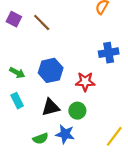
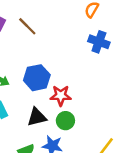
blue cross: (109, 53) -> (99, 42), moved, turned 30
red star: (85, 82) -> (61, 96), moved

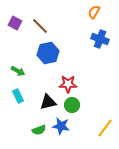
blue hexagon: (37, 78) -> (48, 53), moved

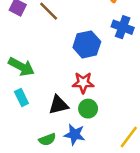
blue hexagon: (48, 53) -> (87, 44), moved
green arrow: (18, 71) -> (21, 67), size x1.5

